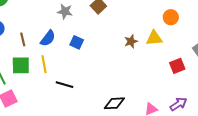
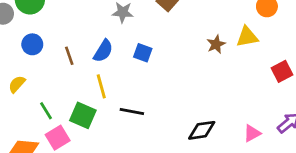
green square: (21, 65) -> (83, 115), moved, turned 30

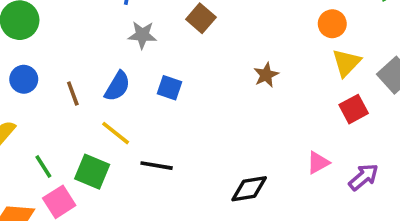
yellow triangle: (247, 37) -> (346, 63), moved, turned -35
yellow line: (101, 86) -> (116, 133), turned -35
pink triangle: (252, 133) -> (318, 163), moved

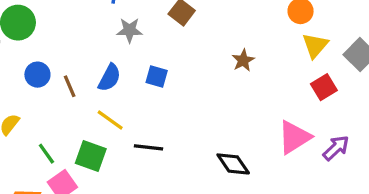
blue circle: (24, 79) -> (37, 75), moved
pink triangle: (318, 163) -> (294, 137), size x1.6
black diamond: (249, 189) -> (233, 164), turned 68

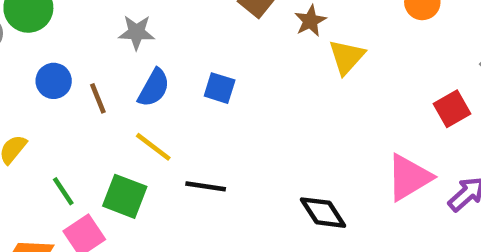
gray star: (130, 30) -> (137, 32), moved
yellow triangle: (315, 46) -> (347, 57), moved
brown star: (243, 60) -> (310, 21), moved

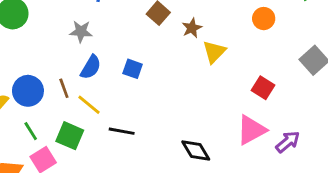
blue circle: (54, 81) -> (28, 91), moved, size x1.4
brown line: (98, 98) -> (64, 88), moved
red square: (452, 109) -> (263, 88), moved, turned -30

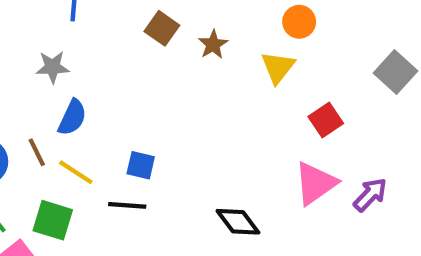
orange circle: (264, 19) -> (299, 22), moved
yellow triangle: (214, 52) -> (278, 67), moved
blue square: (133, 69) -> (141, 165), moved
red square: (263, 88) -> (326, 120), turned 30

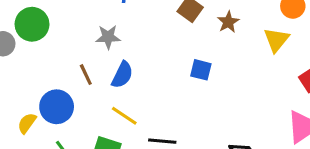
brown line: (37, 152) -> (86, 75), moved
blue square: (141, 165) -> (201, 70), moved

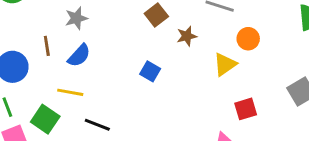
gray star: (108, 37) -> (76, 18), turned -30
yellow line: (124, 116) -> (70, 92), turned -40

